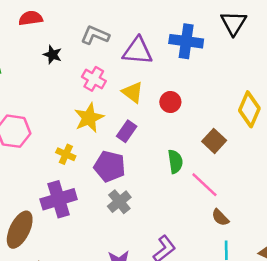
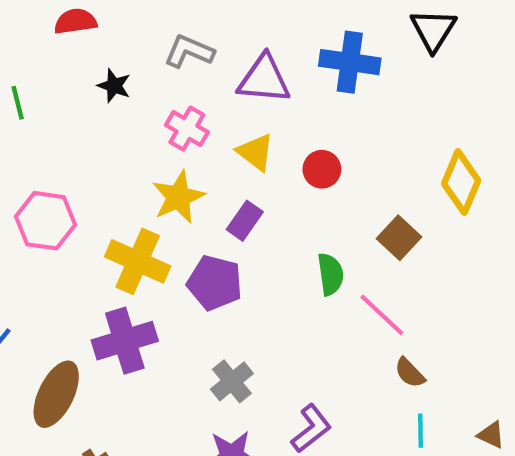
yellow cross: (66, 154) -> (138, 261), size x1.8
gray cross: (119, 202) -> (232, 381), moved

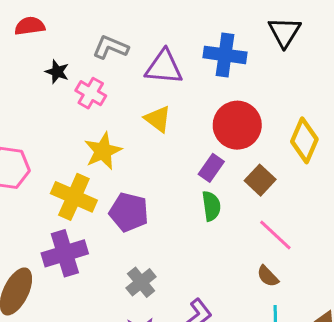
pink cross: (187, 129) -> (91, 93), moved
red circle: (322, 169) -> (237, 125), moved, size x1.8
purple rectangle: (245, 221) -> (211, 168), moved
pink line: (382, 315) -> (275, 235), moved

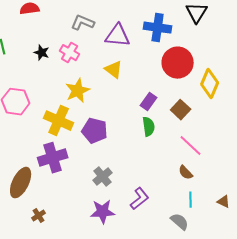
black star: (57, 72) -> (42, 53), moved
red circle: (237, 125) -> (178, 63), moved

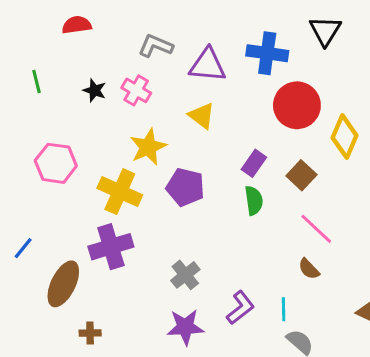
purple pentagon: (95, 131) -> (185, 187), moved
cyan line: (191, 200) -> (284, 309), moved
brown cross: (39, 216) -> (90, 333), turned 32

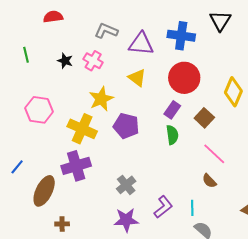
red circle: (297, 105) -> (184, 78), moved

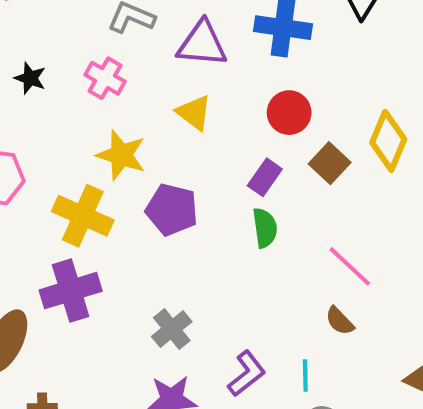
black star: (65, 61) -> (30, 78), moved
red circle: (184, 78) -> (289, 113), size x0.7
yellow star: (101, 99) -> (121, 155), turned -30
brown square: (204, 118) -> (330, 163), moved

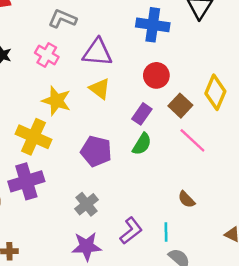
purple triangle: (202, 44) -> (97, 53), moved
yellow triangle: (194, 113) -> (100, 89), moved
purple pentagon: (172, 210) -> (96, 151), moved
green semicircle: (265, 228) -> (142, 144), turned 40
pink line: (350, 266) -> (192, 140), moved

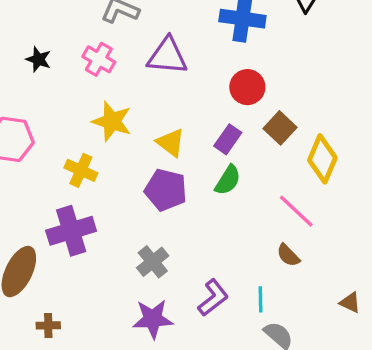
yellow triangle: (100, 89) -> (171, 143), moved
yellow diamond: (215, 92) -> (322, 159), moved
yellow cross: (34, 137) -> (81, 170), size x0.7
pink line: (192, 140) -> (296, 211), moved

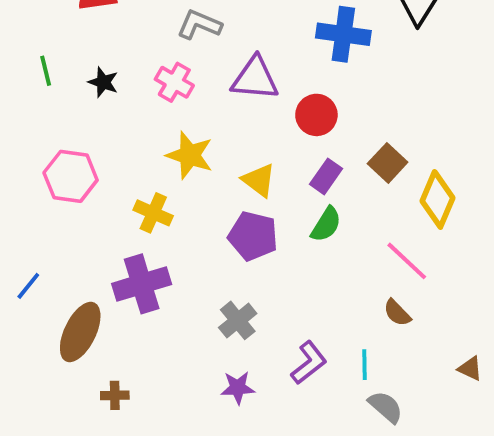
red circle: (247, 87) -> (316, 115), moved
purple star: (153, 319) -> (238, 388), size x0.7

